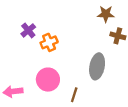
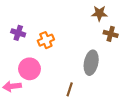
purple cross: (28, 30) -> (18, 33), moved, turned -32
pink circle: (48, 80) -> (29, 69), moved

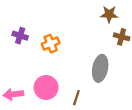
pink circle: (29, 69) -> (46, 87), moved

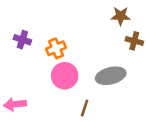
gray ellipse: (100, 68) -> (111, 76), turned 65
pink circle: (46, 87) -> (65, 76), moved

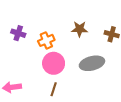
brown star: (121, 16) -> (80, 29), moved
brown line: (85, 108) -> (54, 89), moved

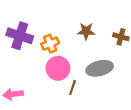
purple cross: (18, 33) -> (20, 36), size x1.6
brown line: (54, 89) -> (73, 87), moved

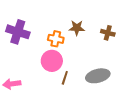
orange cross: (50, 44) -> (56, 39), moved, turned 35
gray ellipse: (100, 68) -> (98, 76), moved

